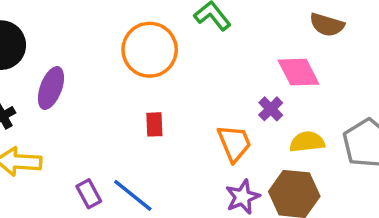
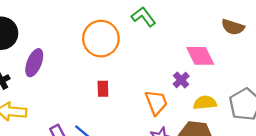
brown semicircle: (327, 25) -> (233, 27), moved

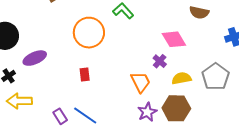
purple ellipse: (34, 63) -> (35, 58), turned 50
red rectangle: (103, 89) -> (85, 75), moved

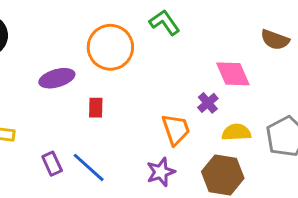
purple ellipse: (35, 58) -> (57, 78), moved
purple star: (147, 112) -> (161, 172), moved

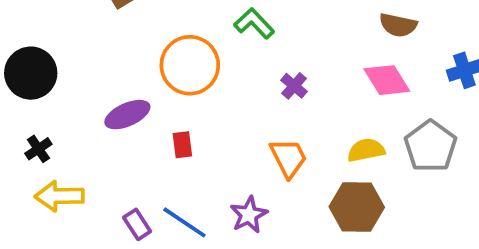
pink diamond: (233, 74) -> (387, 80), moved
purple cross: (208, 103) -> (294, 86), moved
purple star: (161, 172) -> (249, 215), moved

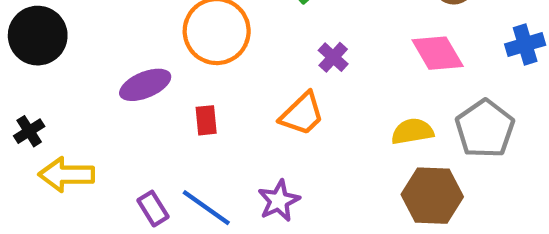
black cross: (38, 149) -> (29, 131), moved
orange trapezoid: (288, 158) -> (302, 114), moved, turned 72
brown hexagon: (357, 207) -> (432, 196), moved

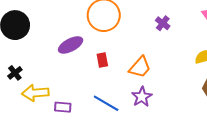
orange trapezoid: (302, 114) -> (140, 67), moved
purple rectangle: (153, 209) -> (63, 107), moved, turned -49

